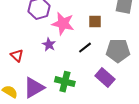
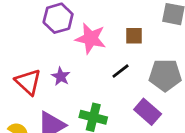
purple star: (49, 45) -> (61, 76), moved
red triangle: (17, 56) -> (28, 82), size x1.5

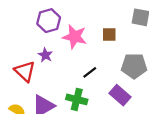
black line: (120, 71) -> (90, 72), moved
purple star: (61, 76) -> (45, 55), moved

